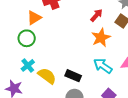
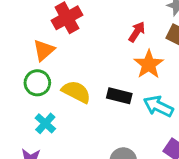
yellow semicircle: (47, 76) -> (76, 92), moved
black rectangle: (73, 76) -> (119, 96), moved

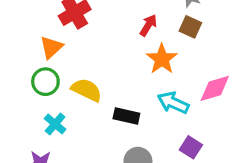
black rectangle: (119, 96) -> (126, 116), moved

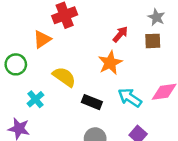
brown square: (190, 27) -> (153, 41), turned -36
orange star: (162, 59) -> (110, 63), moved
green circle: (45, 82) -> (16, 64), moved

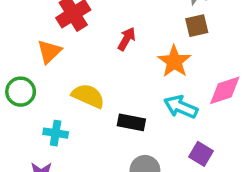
red arrow: (120, 34) -> (127, 39), moved
orange star: (110, 63) -> (174, 61), moved
cyan cross: (35, 99) -> (56, 133), turned -30

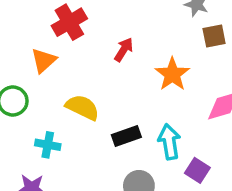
brown square: (197, 26) -> (214, 36), moved
cyan arrow: (181, 107) -> (169, 142), moved, turned 56
black rectangle: (131, 122) -> (126, 136), turned -32

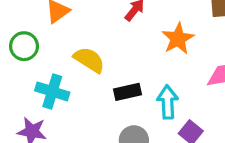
cyan cross: (48, 145) -> (52, 91), size x1.4

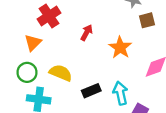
green circle: (24, 46) -> (27, 72), moved

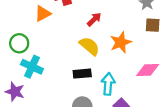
green circle: (27, 72) -> (19, 43), moved
yellow semicircle: (61, 73) -> (89, 46), moved

